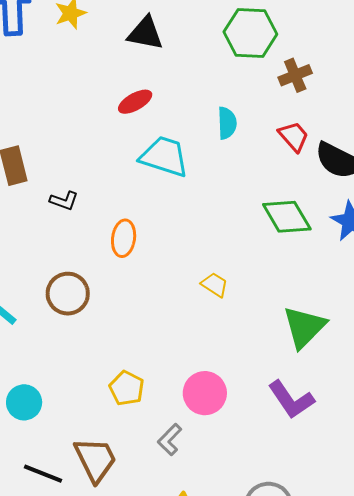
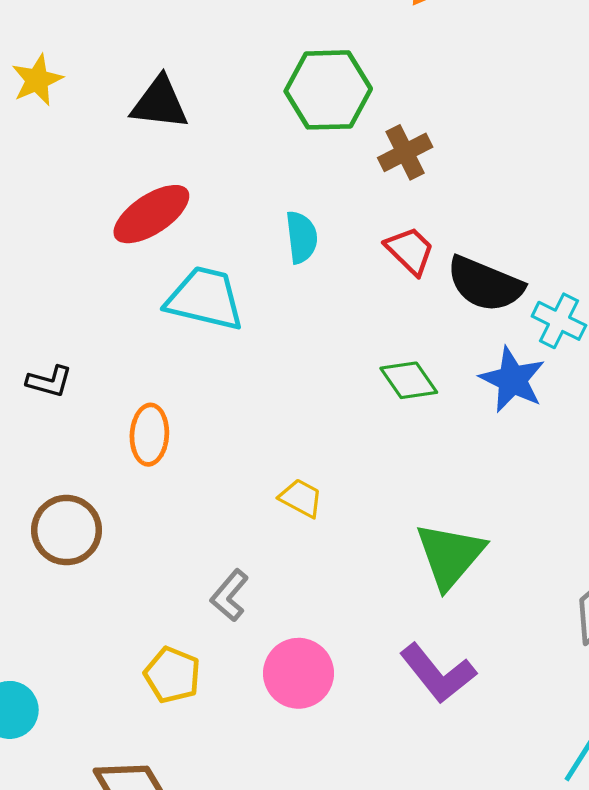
red ellipse: (135, 102) -> (151, 214), size x1.4
green diamond: (287, 217) -> (409, 380), size x0.7
gray L-shape: (170, 440) -> (230, 595), moved

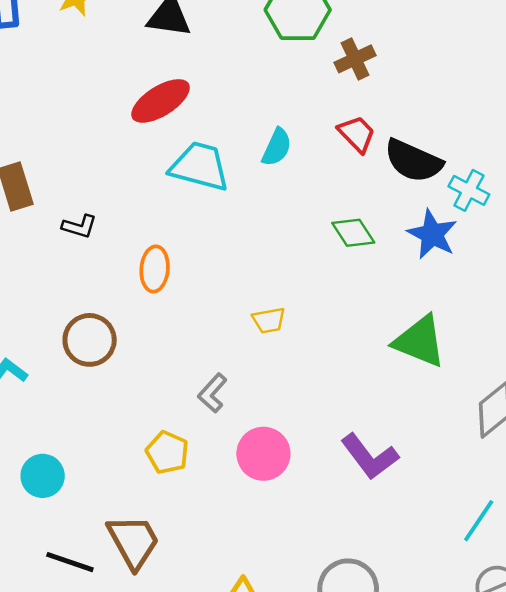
cyan semicircle: (301, 237) -> (277, 147), moved, turned 30
yellow trapezoid: (301, 498) -> (269, 320), turned 140
green triangle: (450, 555) -> (420, 341), moved, turned -50

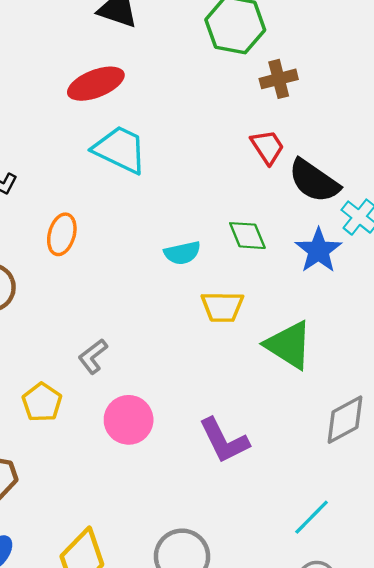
cyan semicircle: (277, 147) -> (182, 253), moved, turned 42
yellow trapezoid: (269, 320) -> (222, 307), moved, size x1.4

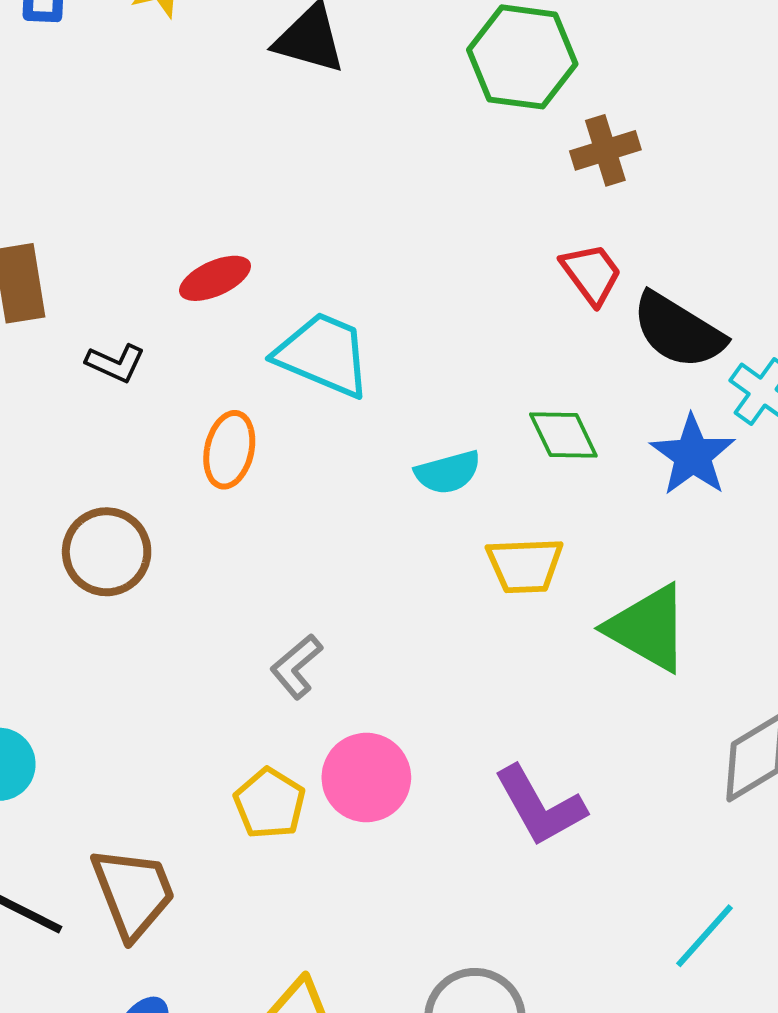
red ellipse: (96, 84) -> (215, 278), moved, size x0.7
cyan trapezoid: (120, 149) -> (323, 355), moved
yellow pentagon: (42, 402) -> (270, 803), moved

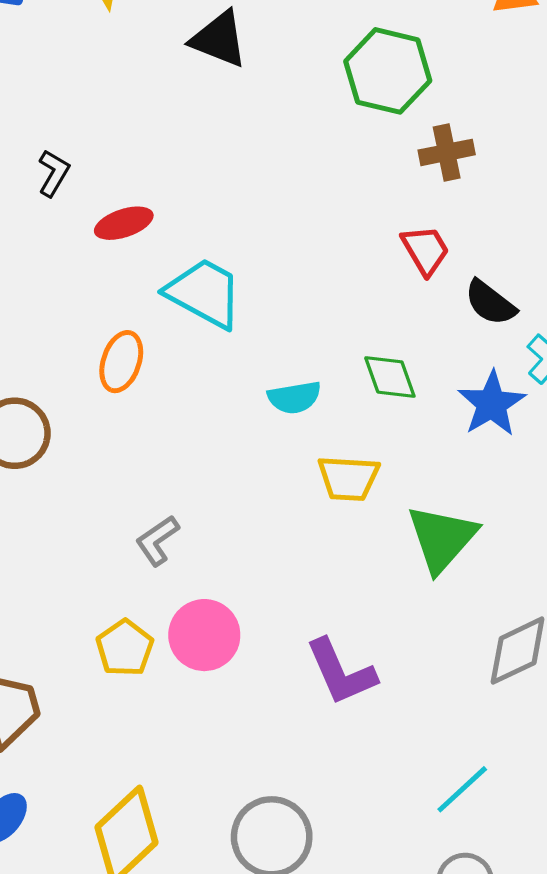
black semicircle: (678, 331) -> (490, 303), size x0.7
black L-shape: (115, 363) -> (54, 173), moved, turned -90
green triangle: (648, 628) -> (442, 538), turned 36

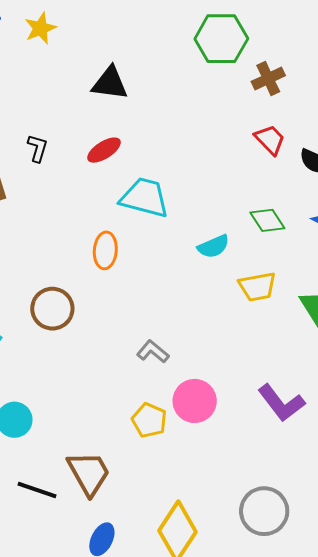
black triangle: (219, 39) -> (110, 83), moved
red ellipse: (124, 223) -> (104, 150), moved
gray L-shape: (157, 540) -> (153, 352), turned 88

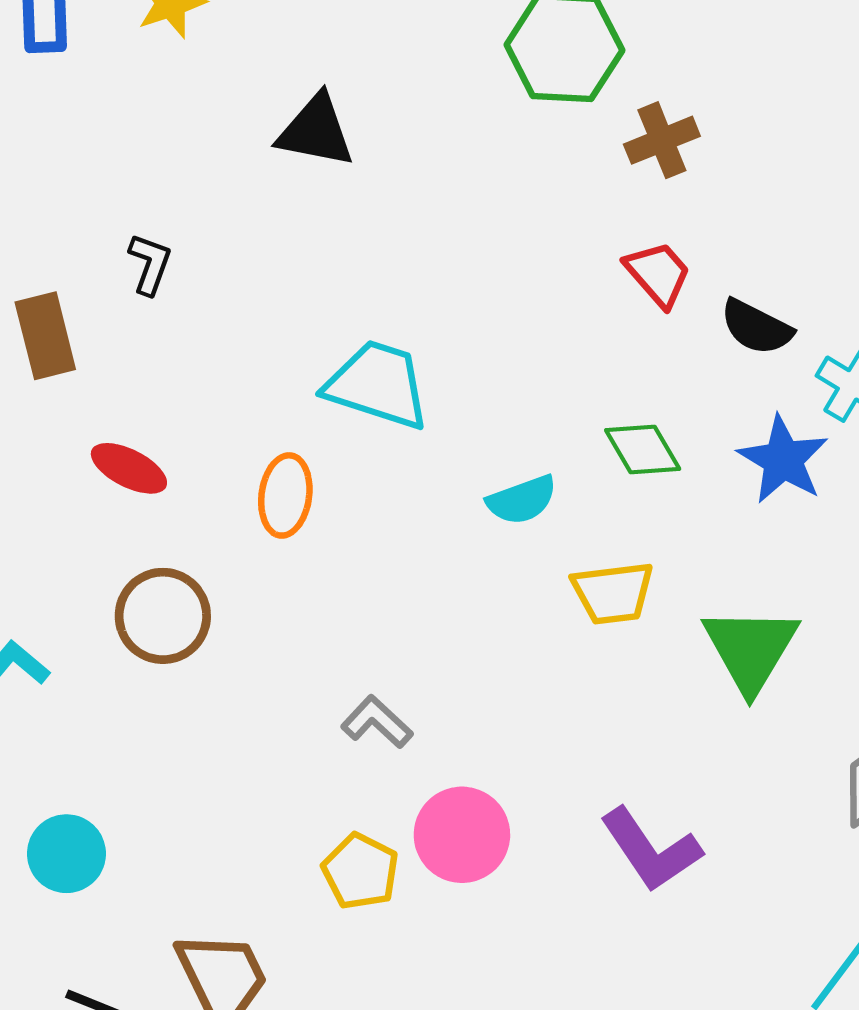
red ellipse: (104, 150) -> (129, 468), moved, turned 56

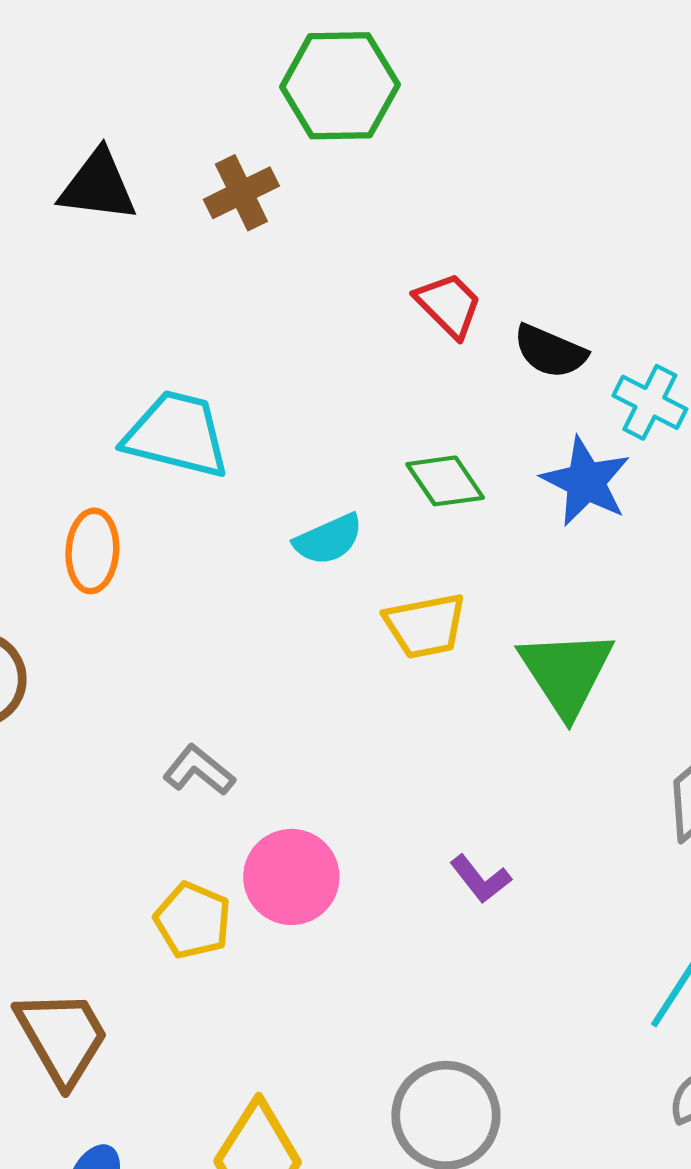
brown cross: (662, 140) -> (241, 193), moved
purple L-shape: (651, 850) -> (480, 879), size x0.6

